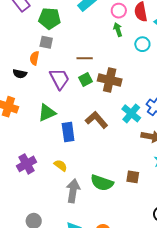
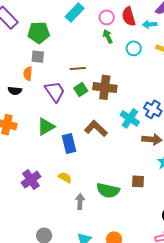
gray arrow: (73, 191) -> (80, 202), size x0.7

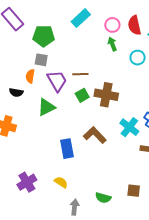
purple trapezoid: (55, 92) -> (57, 81), moved
green triangle: (46, 127) -> (46, 107), moved
green semicircle: (108, 190) -> (103, 198), size x0.7

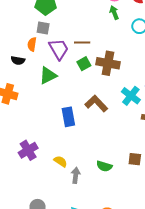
yellow semicircle: (61, 182) -> (60, 161), moved

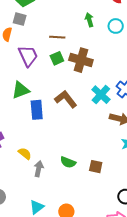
green arrow: (114, 13) -> (89, 20), moved
purple trapezoid: (59, 49) -> (28, 56), moved
green triangle: (48, 75) -> (21, 90), moved
brown square: (135, 159) -> (96, 167), moved

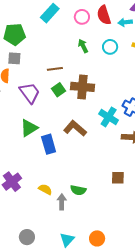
green semicircle: (68, 162) -> (78, 190), moved
brown square: (96, 167) -> (118, 178), moved

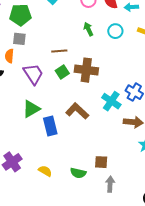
brown square: (118, 178) -> (101, 162), moved
gray arrow: (62, 202) -> (110, 184), moved

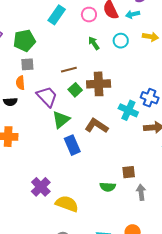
green triangle: (31, 109) -> (61, 120), moved
yellow semicircle: (45, 171) -> (67, 204), moved, size x1.6

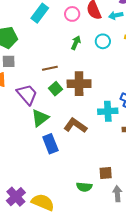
green arrow: (94, 43) -> (76, 43), turned 56
cyan cross: (128, 110) -> (108, 111), turned -30
purple cross: (41, 187) -> (16, 197), moved

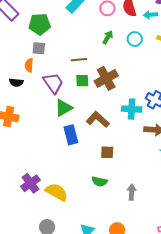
brown cross: (79, 84) -> (106, 78), turned -35
green square: (56, 89) -> (82, 81), turned 32
brown square: (106, 173) -> (107, 152), moved

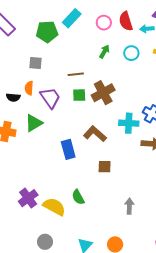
green pentagon: (40, 24) -> (47, 32), moved
orange semicircle: (29, 65) -> (29, 88), moved
green triangle: (64, 108) -> (34, 123), moved
green semicircle: (99, 181) -> (78, 197), moved, turned 49

